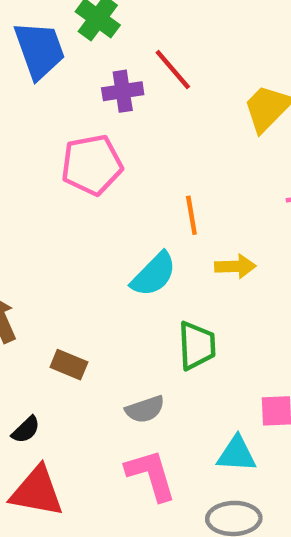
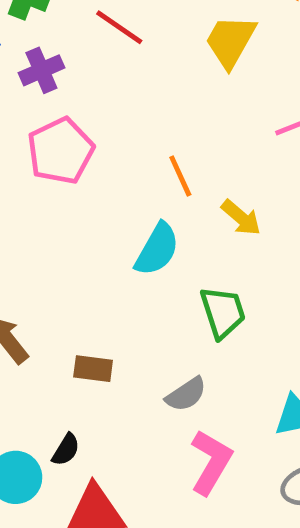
purple cross: (123, 91) -> (41, 70), moved
yellow arrow: (235, 266) -> (241, 218), turned 57
pink L-shape: (151, 475) -> (211, 462), turned 62

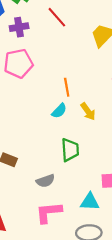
cyan semicircle: (157, 249) -> (59, 111), moved, size x0.7
pink L-shape: (211, 462) -> (49, 212), turned -140

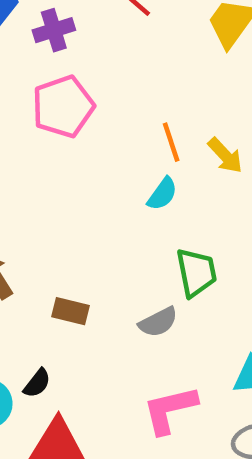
yellow arrow: (88, 112) -> (225, 155), moved
gray semicircle: (45, 181) -> (158, 322), moved

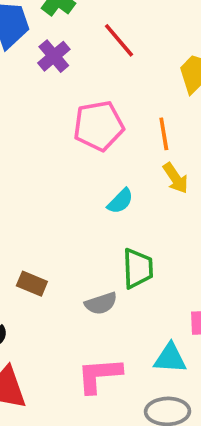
purple cross: (54, 30) -> (54, 56), turned -32
pink pentagon: (63, 107) -> (99, 126), moved
orange line: (171, 142) -> (164, 134), moved

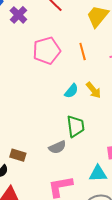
yellow arrow: (176, 178) -> (94, 90), moved
cyan semicircle: (120, 201) -> (71, 91), moved
brown rectangle: (32, 284) -> (18, 155), moved

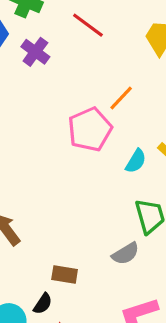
pink pentagon: (47, 51) -> (90, 129), moved
orange line: (83, 51) -> (121, 98), moved, turned 66

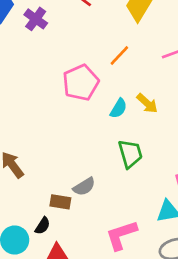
orange line: (121, 98) -> (119, 56), moved
gray semicircle: (126, 254) -> (84, 187), moved

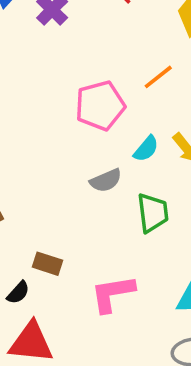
gray semicircle: (84, 187) -> (106, 180), moved
pink L-shape: (121, 235) -> (113, 294), moved

